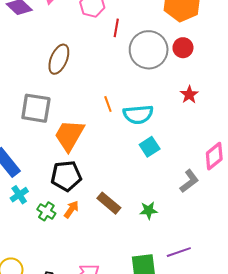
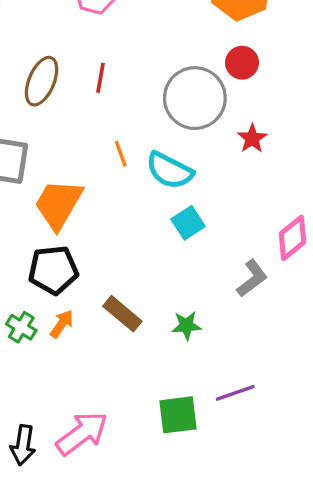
red line: (116, 28) -> (100, 78), moved
gray circle: (149, 50) -> (195, 98), moved
cyan semicircle: (138, 114) -> (170, 171), turned 32

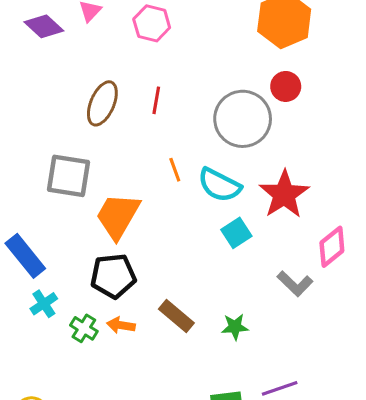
red star: (252, 138) -> (284, 194), moved, size x1.8
gray L-shape: (252, 278) -> (295, 284), turned 81
orange arrow: (62, 324) -> (121, 325), turned -116

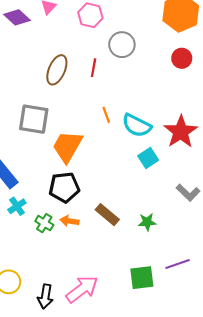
gray circle: (243, 119) -> (122, 45), moved, size x0.7

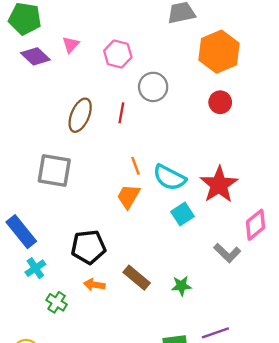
orange trapezoid: (67, 146) -> (128, 196), moved, size x0.7
green cross: (44, 223) -> (57, 302), moved

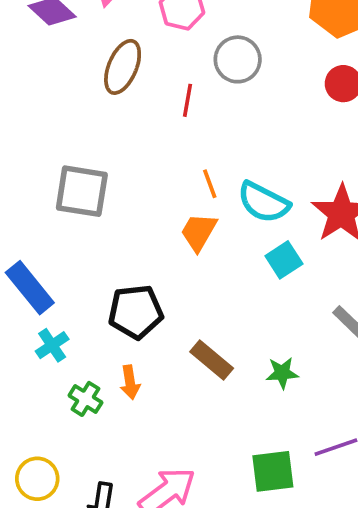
brown ellipse: (80, 115) -> (123, 67), moved
orange arrow: (94, 285) -> (130, 382), moved, turned -108

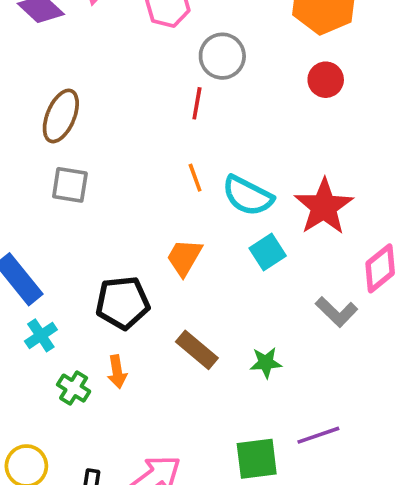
brown ellipse: (123, 67) -> (61, 116), moved
red line: (188, 100) -> (197, 103), moved
gray square: (82, 191) -> (70, 185), size x0.7
orange trapezoid: (199, 232) -> (184, 257), moved

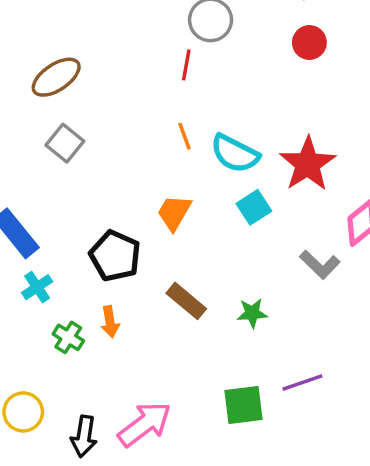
brown ellipse: (61, 116) -> (56, 77), turned 33
gray square: (70, 185) -> (65, 143), turned 30
black pentagon: (123, 303) -> (115, 256), turned 30

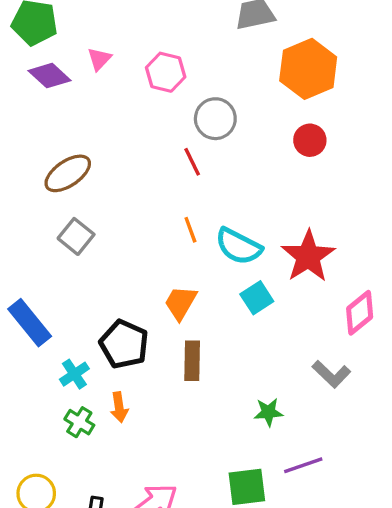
red line: (186, 65) -> (192, 162), turned -36
gray L-shape: (320, 265) -> (331, 374), moved
cyan cross: (37, 287) -> (74, 374), moved
brown rectangle: (186, 301) -> (192, 361), moved, turned 51
green star: (252, 313) -> (268, 412), moved

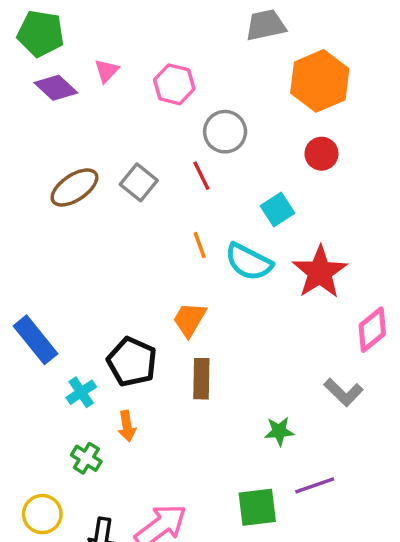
gray square: (76, 236) -> (139, 182), moved
cyan square: (257, 298) -> (277, 210), moved
green cross: (79, 422) -> (86, 458), moved

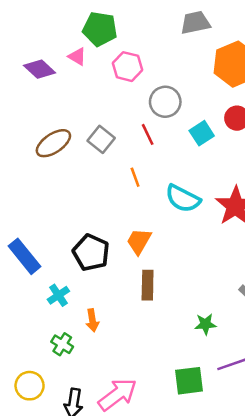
green pentagon: (41, 34) -> (100, 29), moved
pink triangle: (107, 71) -> (77, 57), turned -42
cyan square: (277, 210) -> (202, 133), moved
orange line: (200, 245) -> (135, 177), moved
black pentagon: (132, 362) -> (91, 253), moved

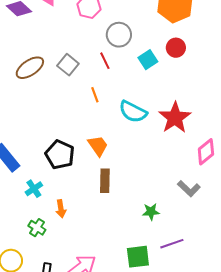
orange trapezoid: (139, 241) -> (98, 146), turned 115

